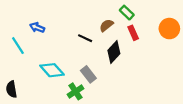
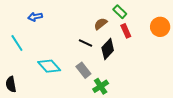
blue arrow: (37, 27) -> (35, 17), moved, turned -32
black line: (85, 38) -> (85, 43), moved
green cross: (76, 91) -> (101, 86), moved

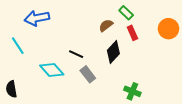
blue arrow: (35, 17) -> (37, 18), size x1.6
black line: (85, 43) -> (76, 54), moved
green cross: (101, 86) -> (132, 91), moved, turned -35

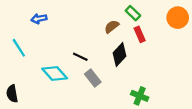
blue arrow: (37, 18) -> (39, 19), size x0.6
orange circle: (169, 29) -> (178, 18), moved

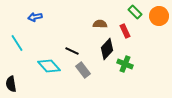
green rectangle: (133, 13) -> (135, 12), moved
brown semicircle: (112, 27) -> (100, 24), turned 40
green cross: (140, 96) -> (125, 64), moved

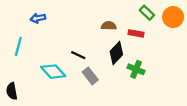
red rectangle: (125, 31) -> (136, 33), turned -56
cyan line: (17, 43) -> (18, 46), turned 48

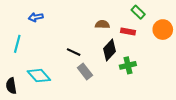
orange circle: (173, 17) -> (163, 30), moved
green cross: (136, 69) -> (128, 65), turned -35
cyan diamond: (53, 72) -> (39, 76), moved

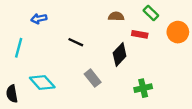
brown semicircle: (102, 24) -> (116, 16), moved
black line: (74, 52) -> (76, 42), moved
green cross: (128, 65) -> (143, 88), moved

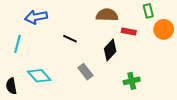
green rectangle: (151, 13) -> (148, 11), moved, turned 32
brown semicircle: (116, 16) -> (107, 15), size x1.5
blue arrow: (39, 19) -> (36, 17), size x1.5

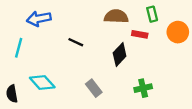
green rectangle: (148, 11) -> (152, 14), moved
gray rectangle: (85, 72) -> (94, 88), moved

